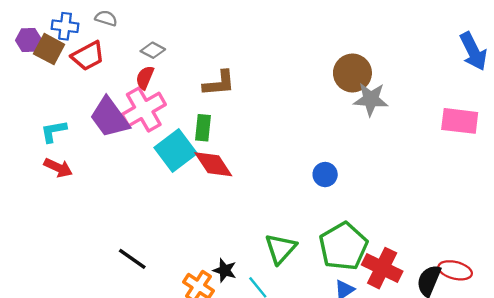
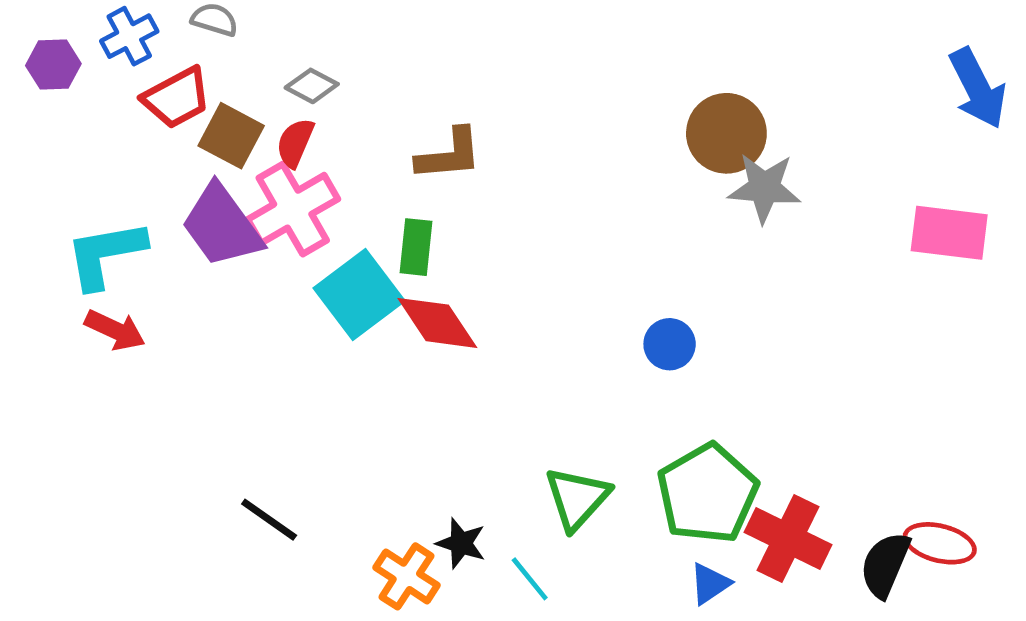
blue cross: (65, 26) -> (129, 36), turned -35
brown square: (49, 49) -> (231, 136), moved
cyan L-shape: (54, 131) -> (106, 254), size x1.5

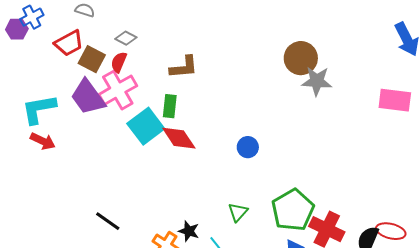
blue cross: (129, 36) -> (32, 17), moved
blue circle: (670, 344) -> (248, 147), moved
green triangle: (577, 498) -> (238, 212), size x0.7

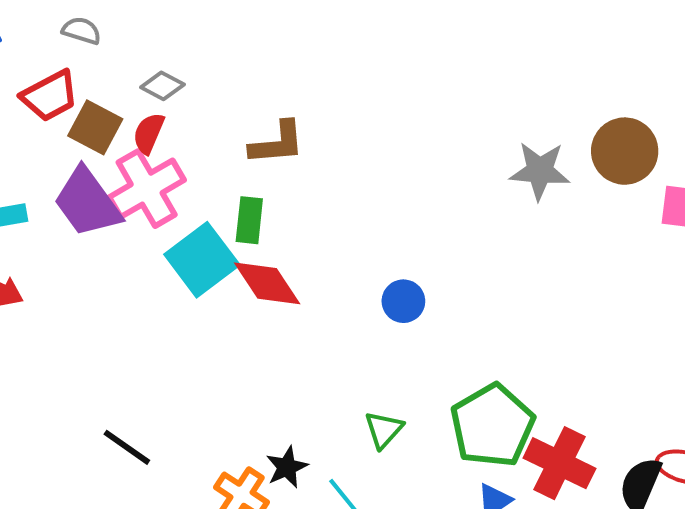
brown circle: (301, 58) -> (625, 151), moved
black star: (189, 231) -> (287, 467), turned 30

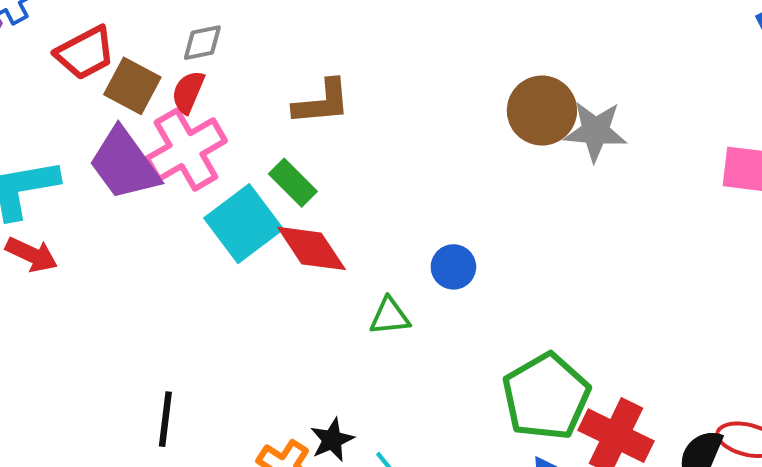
gray diamond: (162, 86) -> (202, 43), turned -39
brown circle: (625, 151) -> (542, 111), moved
green rectangle: (249, 220) -> (293, 183), turned -51
green triangle: (384, 430) -> (390, 316), moved, turned 42
black line: (127, 447) -> (165, 419), turned 62

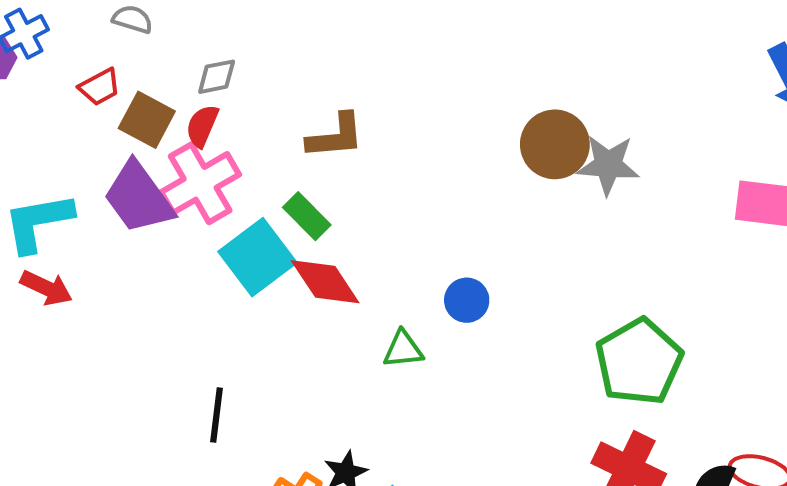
red trapezoid: (85, 53) -> (100, 87), size x0.7
green pentagon: (546, 397) -> (639, 362), moved
black line: (165, 419) -> (217, 415), moved

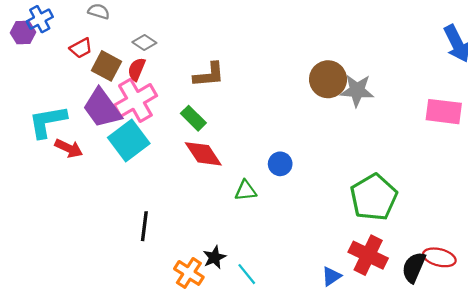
gray diamond: (217, 77) -> (144, 43), turned 45
cyan square: (258, 257) -> (129, 140), moved
red arrow: (46, 288) -> (69, 148), moved

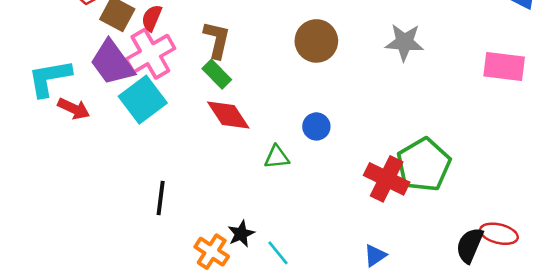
brown L-shape: (209, 75) -> (217, 40), moved, turned -72
brown circle: (328, 79) -> (316, 41), moved
red cross: (368, 255) -> (387, 179), moved

